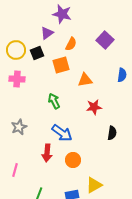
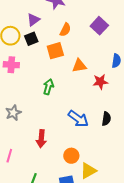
purple triangle: (47, 33) -> (33, 20), moved
green arrow: (54, 101) -> (48, 87), turned 42
red star: (94, 107) -> (100, 82), moved
blue arrow: (62, 133) -> (78, 119), moved
orange circle: (73, 160) -> (71, 156), moved

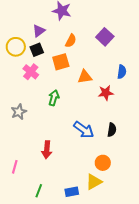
pink cross: (11, 65) -> (31, 72), moved, turned 35
gray star: (13, 113) -> (19, 112), moved
orange circle: (71, 156) -> (103, 163), moved

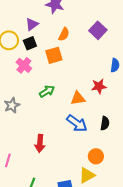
orange triangle: (85, 77) -> (78, 98), moved
green arrow: (54, 98) -> (47, 91), turned 42

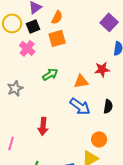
purple square: (98, 30) -> (109, 22), moved
orange semicircle: (64, 34) -> (57, 17), moved

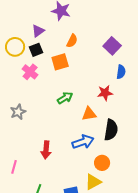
orange semicircle: (57, 17) -> (72, 41), moved
green arrow: (50, 74) -> (65, 98), moved
orange triangle: (81, 81) -> (89, 114), moved
blue arrow: (80, 106) -> (83, 142), moved, turned -55
black semicircle: (108, 106) -> (111, 130), size x1.5

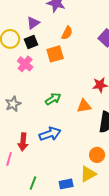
green arrow: (65, 98) -> (53, 99), moved
blue arrow: (83, 142) -> (50, 134), moved
red arrow: (46, 150) -> (23, 142), moved

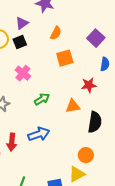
orange square: (55, 54) -> (65, 58), moved
pink cross: (25, 64) -> (23, 73), moved

